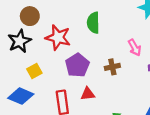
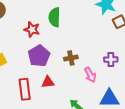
red star: (58, 37) -> (32, 29), moved, size x0.7
pink arrow: (135, 48) -> (90, 75), moved

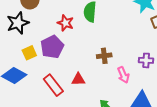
purple pentagon: (39, 56) -> (52, 47), moved
red rectangle: (25, 89) -> (53, 85), turned -35

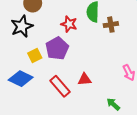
brown cross: (104, 56) -> (111, 25), moved

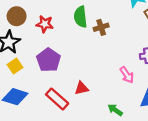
red star: (69, 24) -> (45, 24), moved
yellow square: (35, 55) -> (15, 66), moved

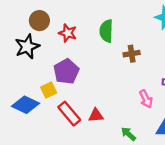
brown cross: (101, 27) -> (132, 54), moved
yellow square: (15, 66) -> (49, 90), moved
red triangle: (82, 88) -> (96, 115), moved

